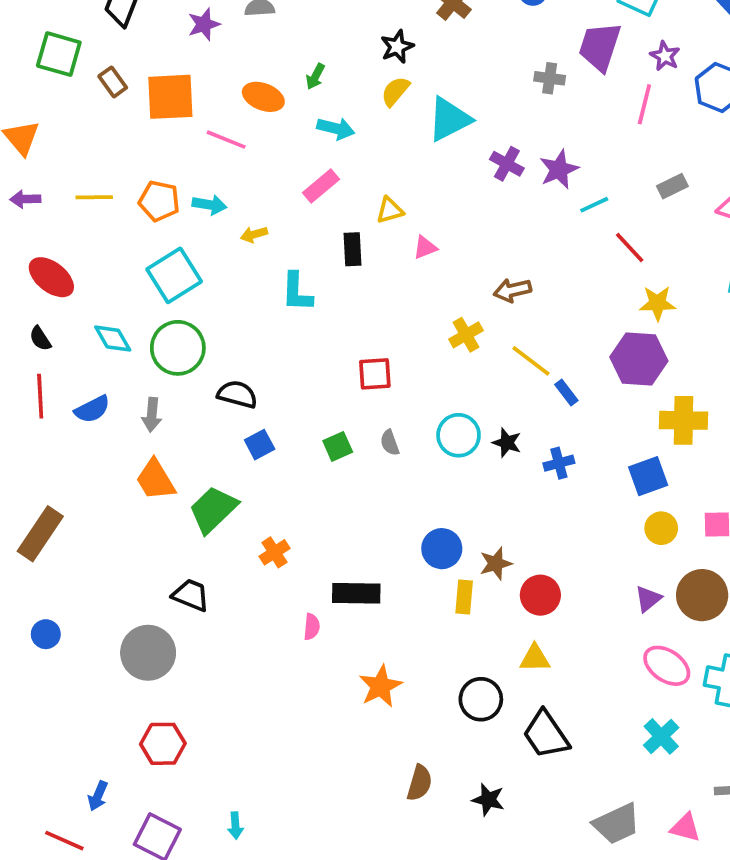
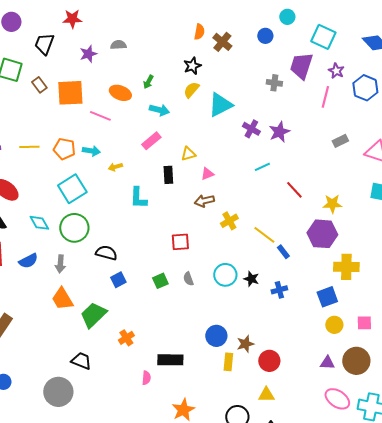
cyan line: (594, 205) -> (262, 167), moved
red line: (630, 247) -> (294, 190), moved
brown arrow: (512, 290) -> (204, 201), moved
purple triangle: (648, 599) -> (327, 363), turned 42

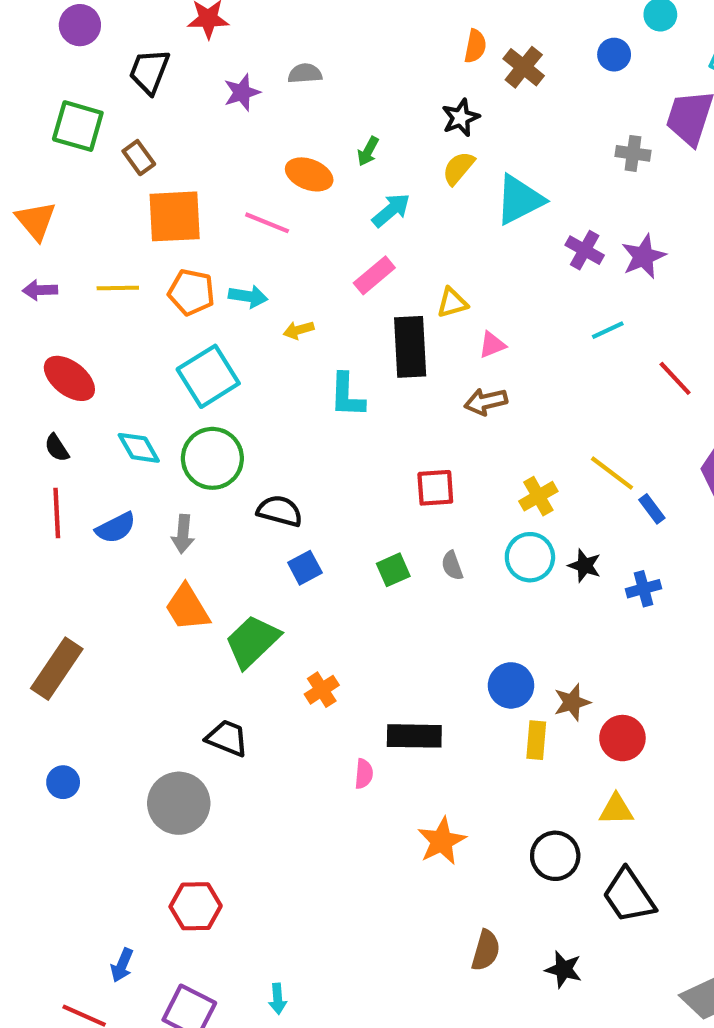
orange square: (70, 93) -> (175, 216), moved
cyan arrow: (159, 110) -> (391, 210), turned -54
black rectangle: (168, 175) -> (410, 347), size x1.6
yellow cross: (229, 221) -> (538, 496), moved

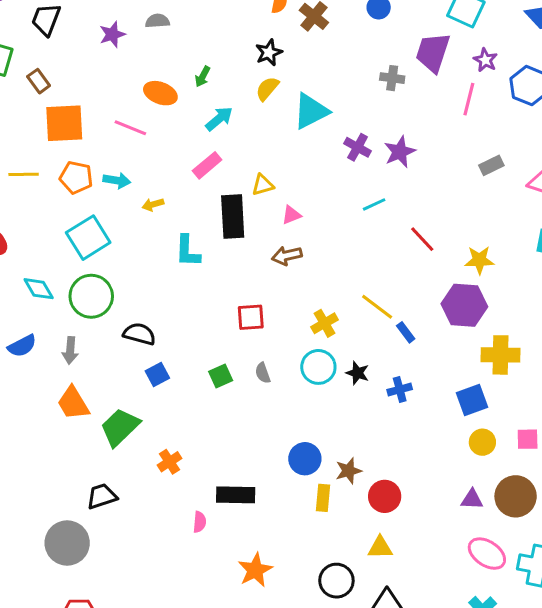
black trapezoid: (227, 738) -> (102, 496), turned -40

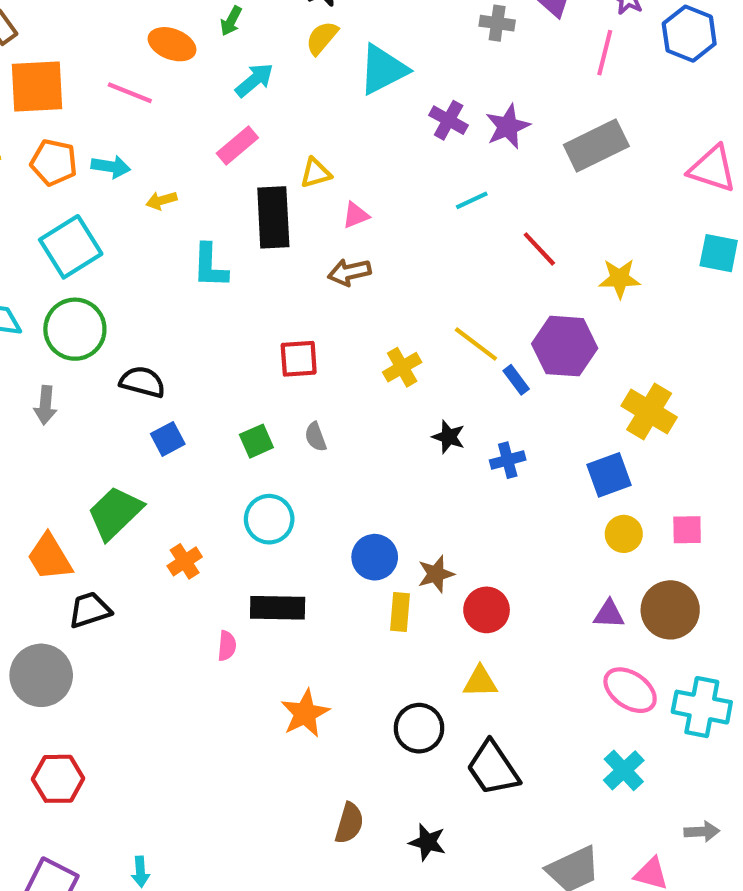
gray rectangle: (491, 165) -> (596, 146), moved, size x1.8
purple hexagon: (464, 305) -> (565, 346), moved
yellow cross: (500, 355) -> (649, 411), turned 30
cyan circle: (318, 367) -> (269, 519), moved
orange trapezoid: (73, 403) -> (50, 557), moved

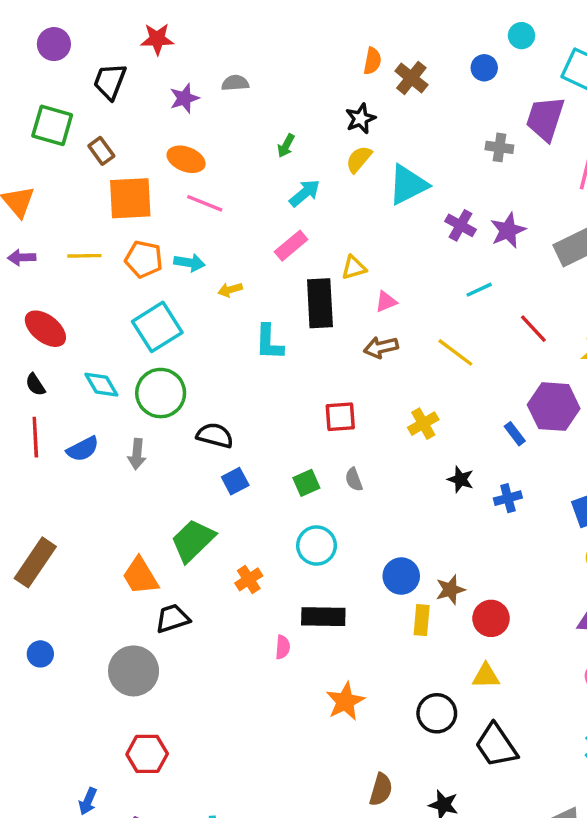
orange ellipse: (172, 44) -> (186, 159), moved
yellow line: (476, 344) -> (455, 352), moved

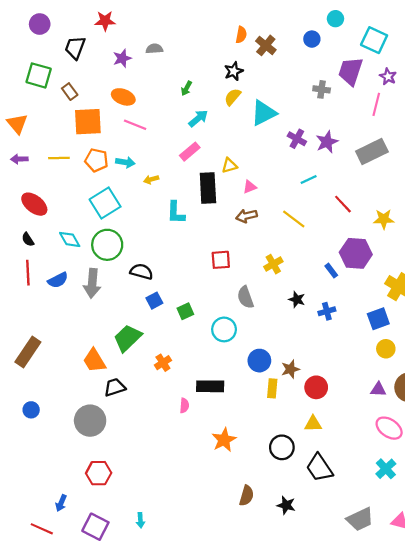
gray arrow: (137, 454) -> (92, 283), size x1.5
gray semicircle: (354, 479) -> (245, 297), moved, size x1.5
green square: (306, 483) -> (185, 311), moved
cyan circle: (317, 546) -> (224, 329), moved

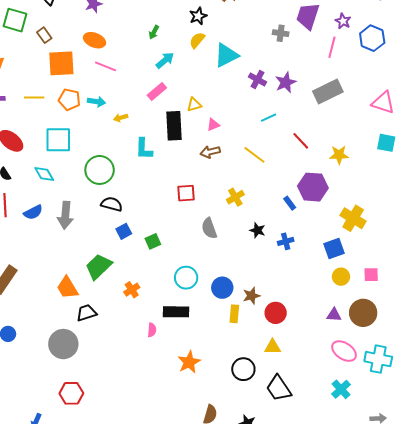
cyan square: (105, 203) -> (58, 140), moved, turned 32
green circle: (107, 245) -> (100, 170), moved
cyan circle: (224, 329) -> (186, 278), moved

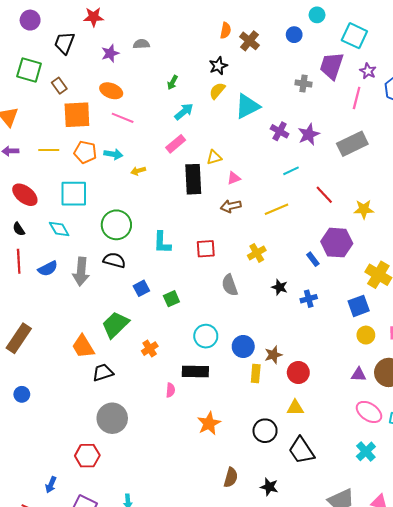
cyan L-shape: (144, 149) -> (162, 243), moved
yellow line: (254, 155) -> (276, 209), turned -60
black semicircle: (112, 204) -> (114, 260), moved
gray circle: (63, 344) -> (112, 418), moved

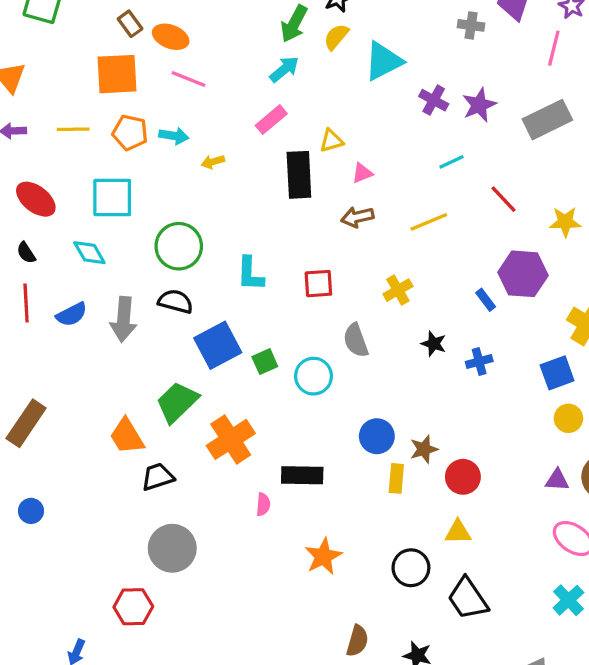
green arrow: (173, 82) -> (294, 24), moved, size x1.6
brown rectangle: (59, 86) -> (130, 24), moved
blue square: (141, 288) -> (218, 345), size x1.8
cyan circle: (206, 336) -> (314, 376), moved
orange cross: (150, 349) -> (231, 439), size x1.8

